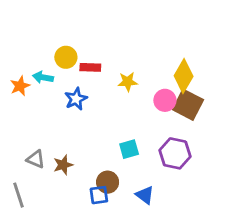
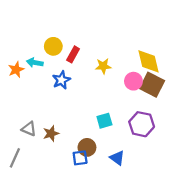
red rectangle: (90, 67) -> (73, 54), turned -63
yellow diamond: (184, 76) -> (149, 61), turned -44
gray line: (19, 195) -> (15, 158), turned 42

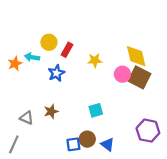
purple hexagon: (142, 124) -> (148, 131), moved
brown star: (51, 133) -> (51, 111), moved
brown circle: (87, 147) -> (87, 139), moved

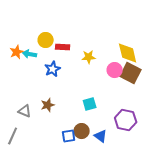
red rectangle: (67, 50) -> (63, 47), turned 64
orange star: (15, 64) -> (17, 52), moved
purple hexagon: (148, 131) -> (126, 120), moved

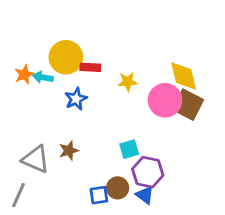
yellow circle: (46, 40) -> (66, 57), size x1.5
pink circle: (115, 70) -> (165, 100), size x1.5
gray triangle: (25, 111) -> (36, 159), size x1.5
purple hexagon: (126, 120) -> (148, 172), moved

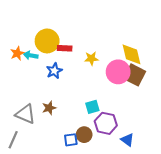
blue triangle: (145, 195) -> (127, 140), moved

